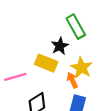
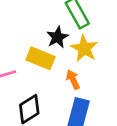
yellow star: (81, 68) -> (84, 48), moved

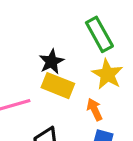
black star: (57, 37) -> (51, 62), moved

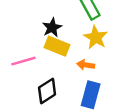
orange arrow: (95, 109) -> (86, 65), turned -56

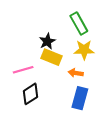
yellow star: (96, 37) -> (84, 50), turned -30
black diamond: (47, 91) -> (30, 94), moved

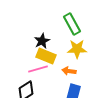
pink line: (23, 70) -> (38, 69), moved

